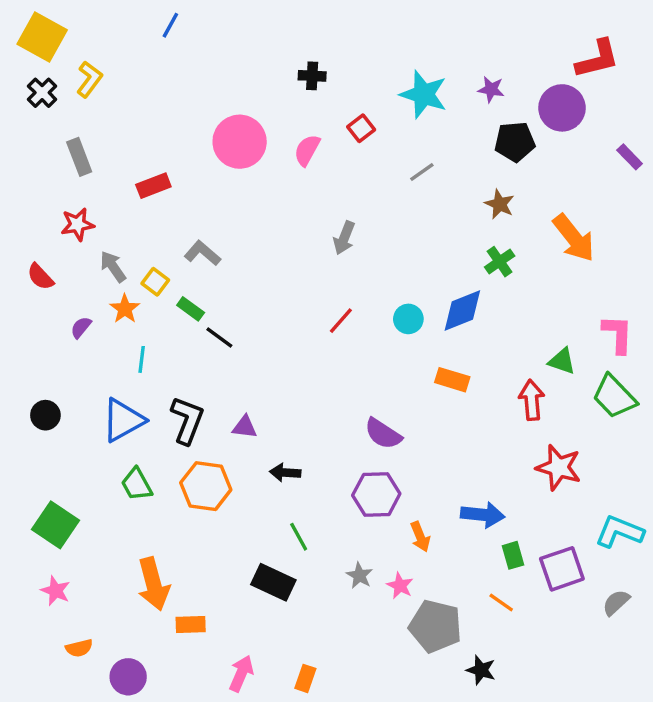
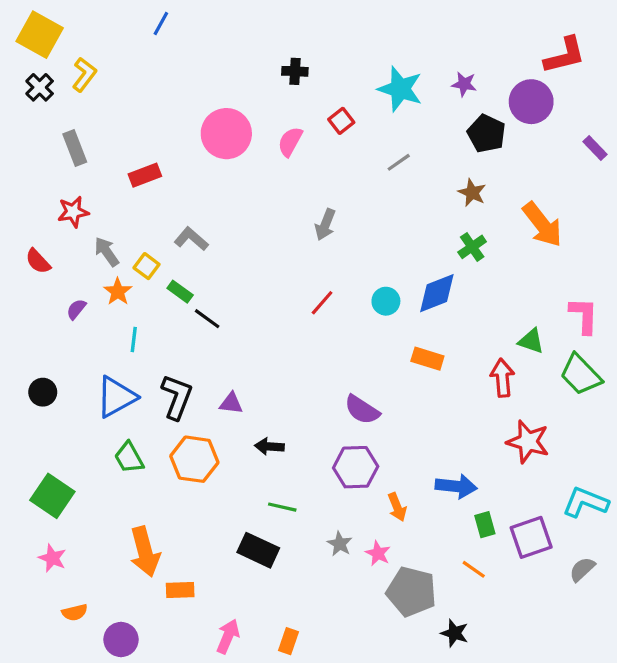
black pentagon: (515, 142) -> (486, 134), turned 30
green line: (299, 537) -> (282, 507), turned -48

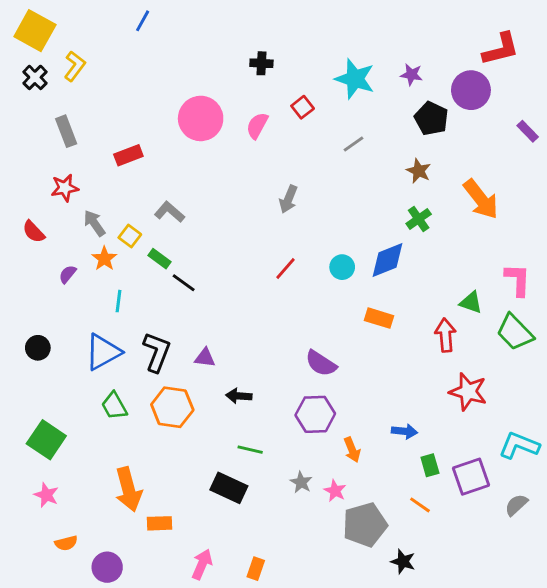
blue arrow: (456, 486) -> (404, 431), size x0.7
gray pentagon: (411, 592) -> (365, 525), turned -30

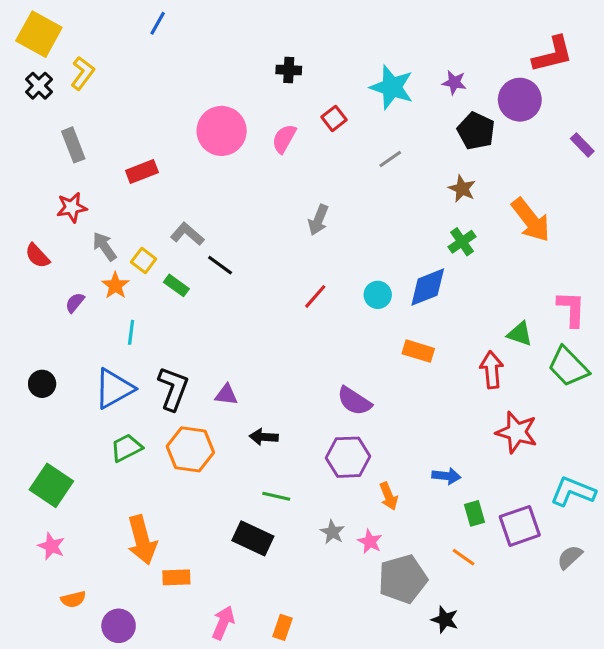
black line: (184, 283) -> (220, 265), moved
green trapezoid: (114, 406) -> (126, 448), turned 92

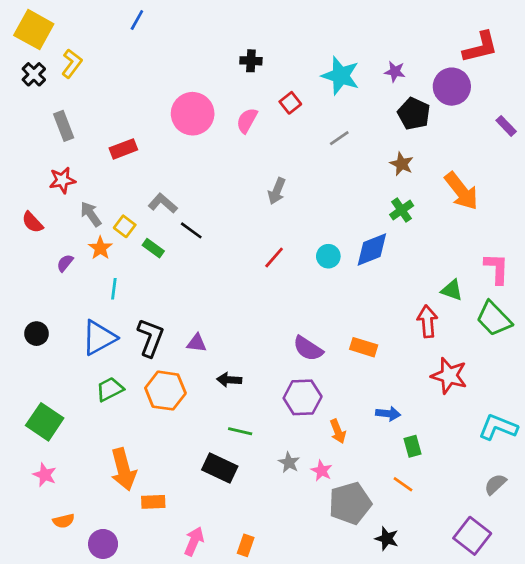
orange rectangle: (418, 351) -> (364, 347), moved
purple square: (520, 526) -> (472, 536), moved, turned -33

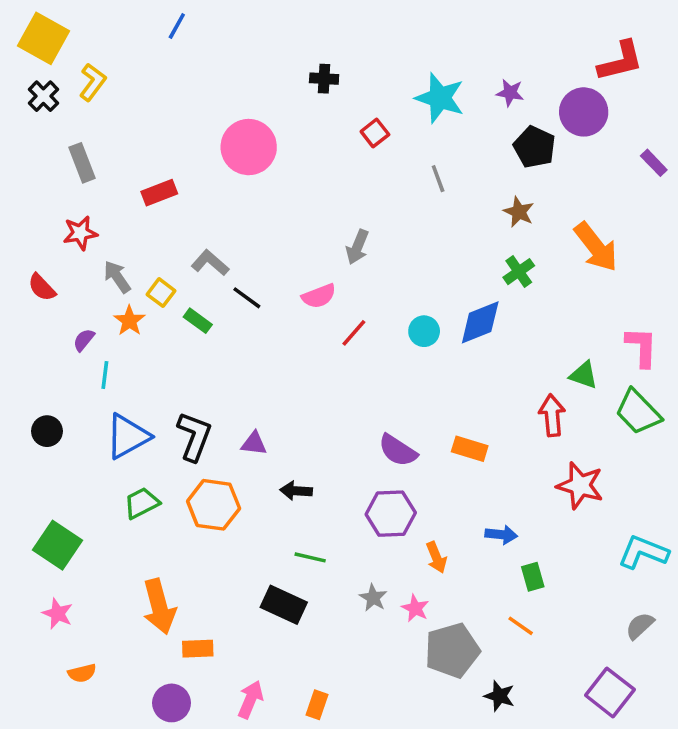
pink semicircle: (247, 120) -> (319, 296), moved, turned -140
gray line: (339, 138) -> (438, 179), turned -75
cyan line: (114, 289) -> (105, 375), moved
purple circle: (103, 544) -> (172, 703), moved

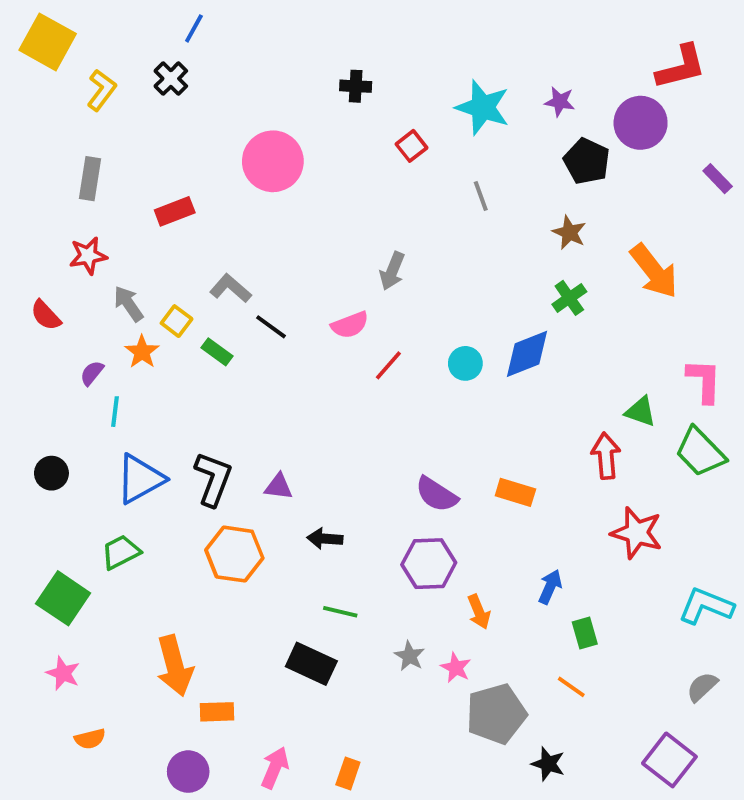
black cross: (43, 96) -> (171, 79), moved
gray rectangle: (82, 163) -> (90, 179), turned 30
green trapezoid: (142, 503) -> (121, 552), moved
blue arrow: (501, 535) -> (550, 587), turned -72

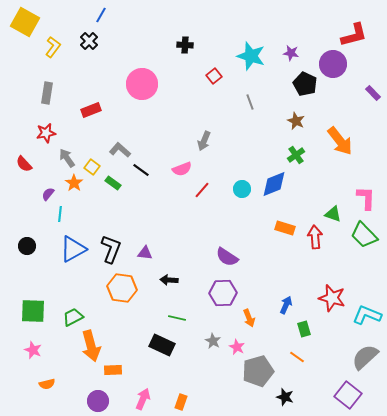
orange rectangle: (515, 492) -> (285, 228), moved
red star: (637, 533) -> (332, 298), moved
green trapezoid: (121, 552) -> (73, 317), moved
green square: (63, 598) -> (33, 311), turned -32
gray semicircle: (702, 687) -> (365, 357), size x1.6

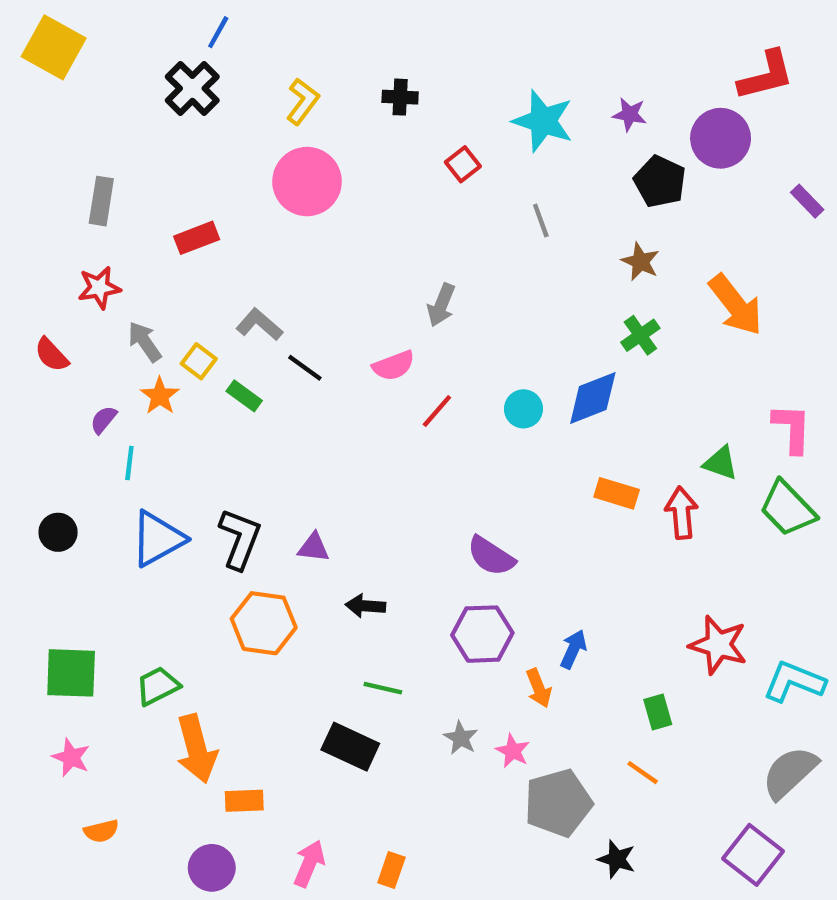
black cross: (89, 41) -> (192, 88), size x1.4
yellow L-shape: (53, 47) -> (303, 101), moved
blue arrow: (286, 305) -> (573, 649), moved

